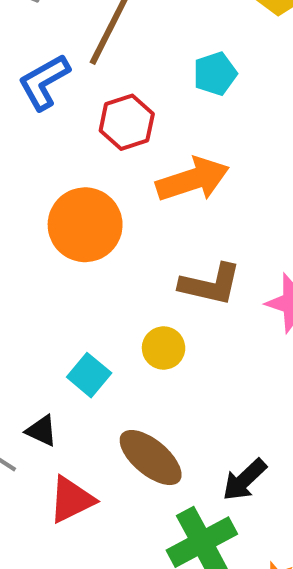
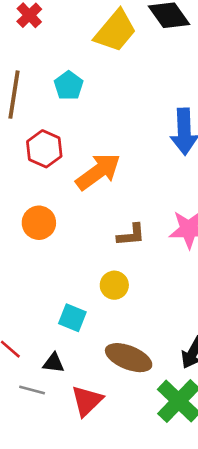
cyan pentagon: (215, 74) -> (69, 85), moved
orange circle: (85, 225) -> (39, 223), size x0.7
brown L-shape: (210, 284) -> (131, 235), size x0.7

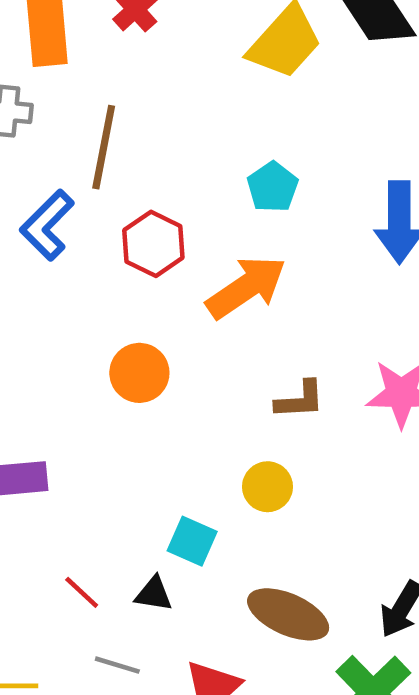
cyan pentagon: (69, 85) -> (273, 187), moved
black triangle: (54, 363) -> (154, 594), moved

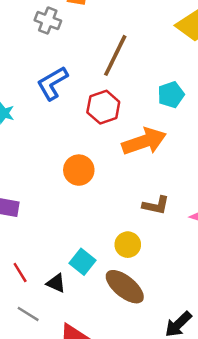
brown line: (104, 147) -> (115, 55), moved
brown ellipse: (288, 614) -> (125, 287), moved

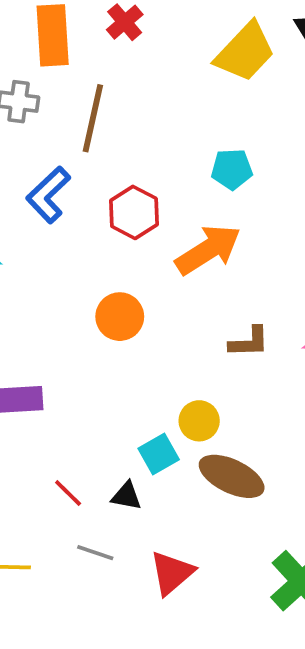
brown line: (115, 55) -> (93, 118), moved
cyan pentagon: (171, 95) -> (232, 169), turned 30
yellow circle: (128, 245) -> (199, 421), moved
cyan square: (83, 262) -> (159, 454), turned 35

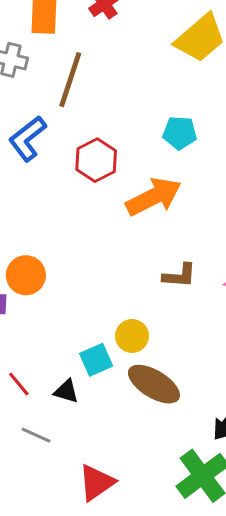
orange circle: (120, 317) -> (26, 275), moved
red triangle: (172, 573) -> (96, 483), moved

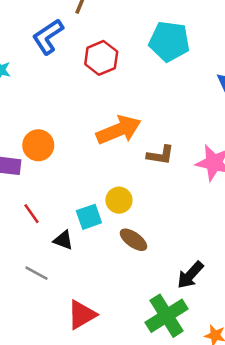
cyan pentagon: (180, 133) -> (169, 41), size x1.5
orange arrow: (154, 197) -> (119, 130), moved
red line: (19, 384) -> (31, 214), moved
brown ellipse: (154, 384) -> (133, 240), size x0.7

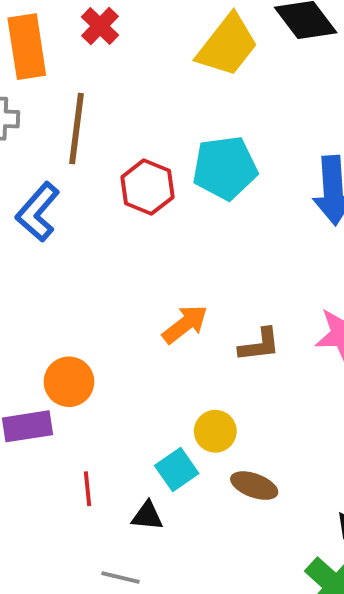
red hexagon: (101, 58) -> (148, 187), moved
orange arrow: (119, 130) -> (185, 324), size x0.7
red line: (31, 214) -> (87, 489), turned 45

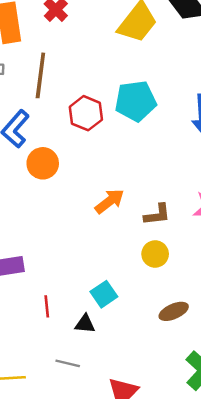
orange circle: (69, 382) -> (43, 163), moved
yellow circle: (215, 431) -> (155, 254), moved
brown ellipse: (254, 486) -> (174, 311), moved, turned -44

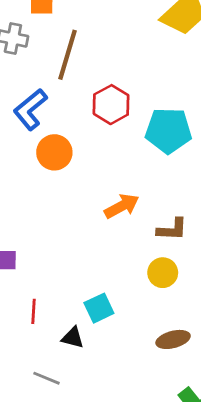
cyan pentagon: (136, 101) -> (168, 130), moved

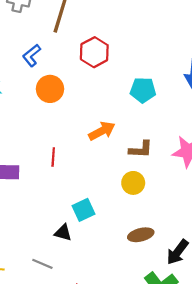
blue L-shape: (30, 109) -> (32, 55), size x0.7
cyan pentagon: (168, 130) -> (143, 90), moved, size x0.7
red line: (33, 311) -> (53, 157), moved

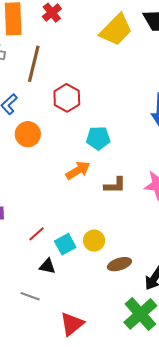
cyan pentagon: (143, 90) -> (98, 138), moved
red line: (53, 157) -> (37, 234), moved, turned 48
yellow circle: (133, 183) -> (94, 241), moved

